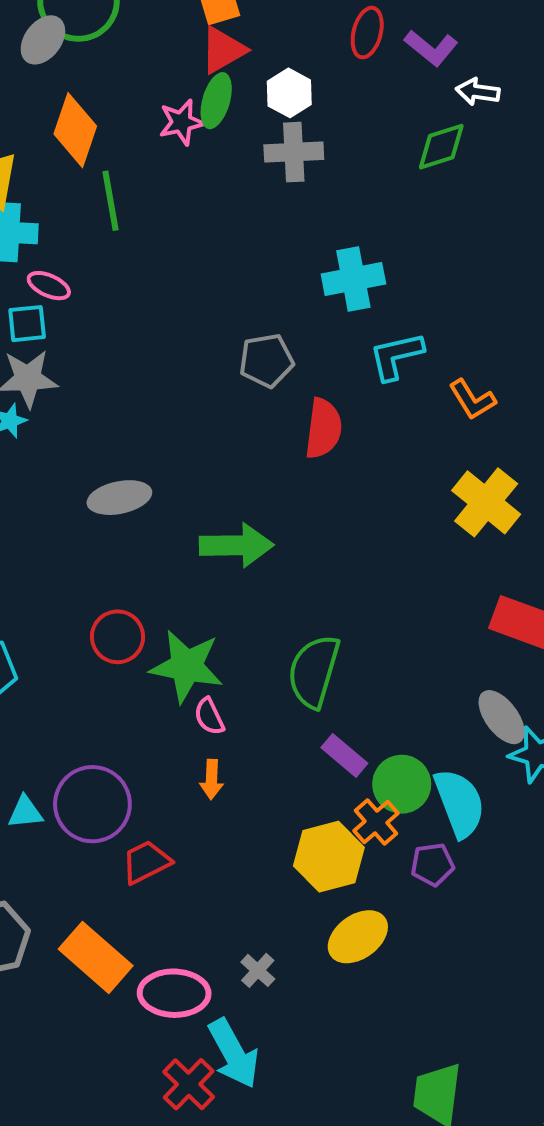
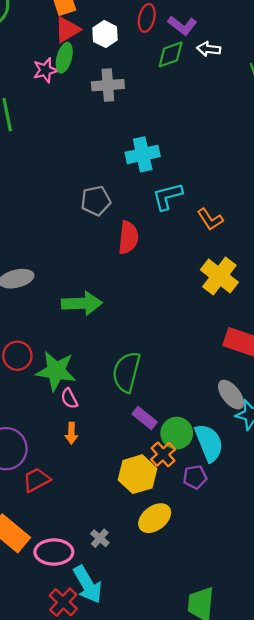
white hexagon: (289, 93) -> (105, 34), moved
green diamond: (441, 147) -> (171, 54), moved

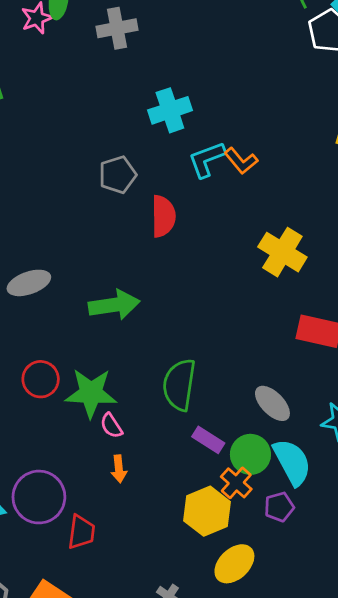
orange L-shape: (210, 219) -> (241, 161), moved
gray ellipse: (231, 395) -> (272, 403), moved
red trapezoid: (36, 480) -> (81, 532), turned 132

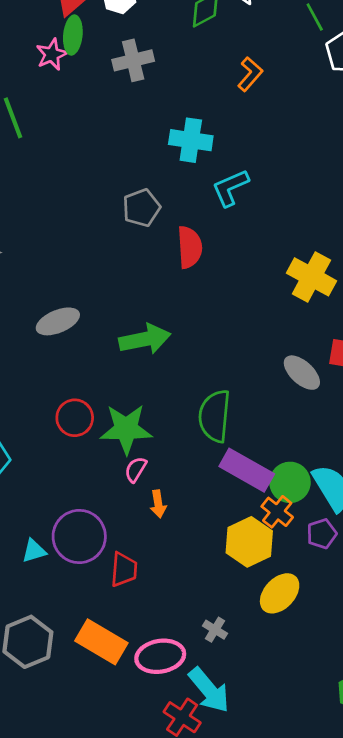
cyan cross: (170, 110) -> (191, 140), turned 30
orange L-shape: (241, 161) -> (250, 74), moved, turned -96
gray ellipse: (272, 403) -> (302, 373), moved
pink semicircle: (111, 426) -> (136, 469), moved, turned 68
purple rectangle: (208, 440) -> (247, 470), size x1.6

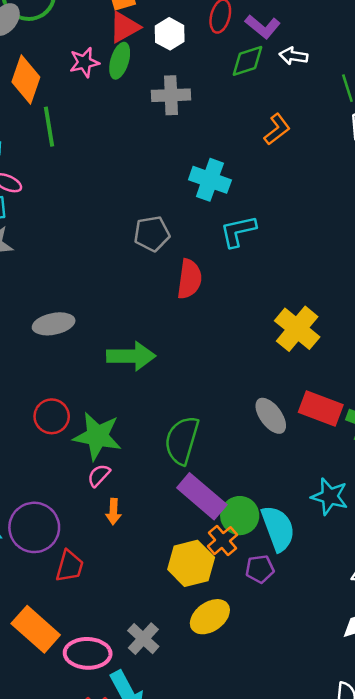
pink star: (52, 54) -> (84, 62), moved
gray cross: (215, 630) -> (143, 639), size x1.4

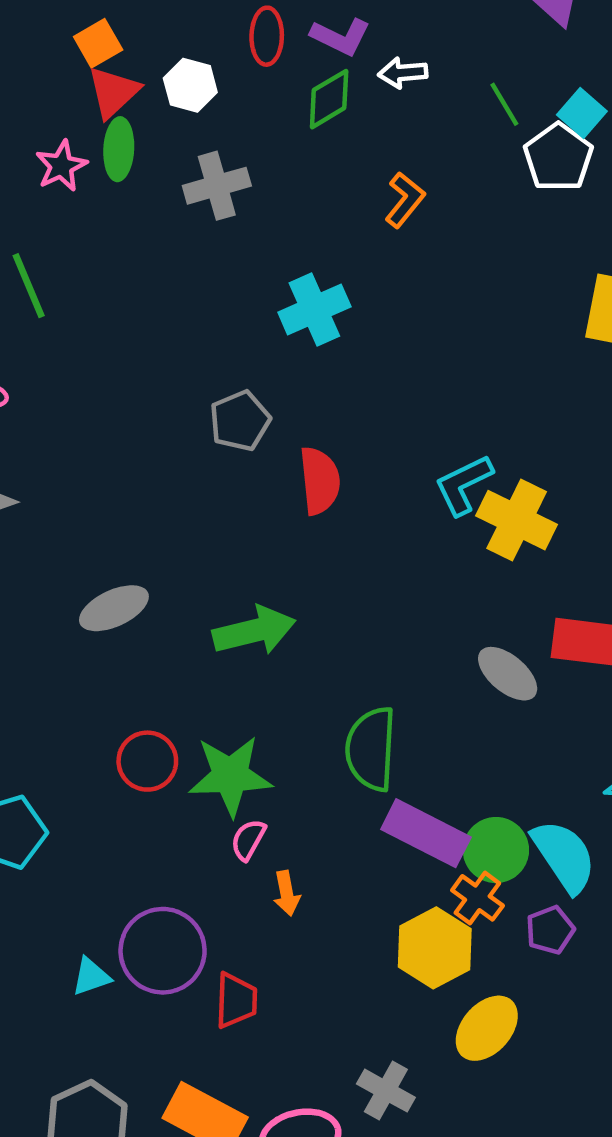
cyan cross: (210, 180) -> (314, 309), turned -30
cyan L-shape: (238, 231) -> (463, 485), moved

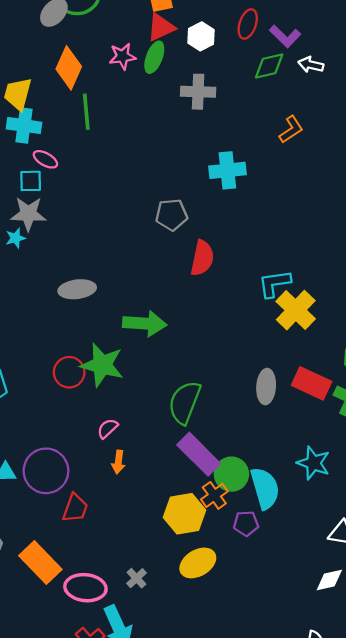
gray ellipse: (508, 674) -> (266, 387), turned 36
green star: (230, 776) -> (102, 365), moved
gray cross: (386, 1091) -> (136, 578), size x0.7

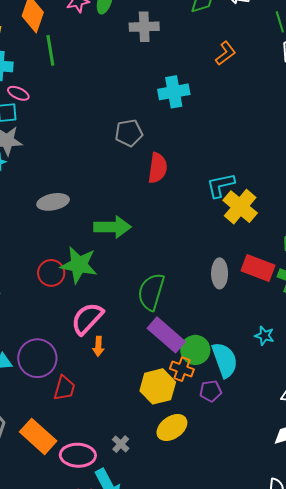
pink semicircle: (108, 428) -> (87, 319), size x1.8
cyan star: (314, 463) -> (264, 336), size x0.7
orange cross: (214, 495) -> (182, 369), turned -30

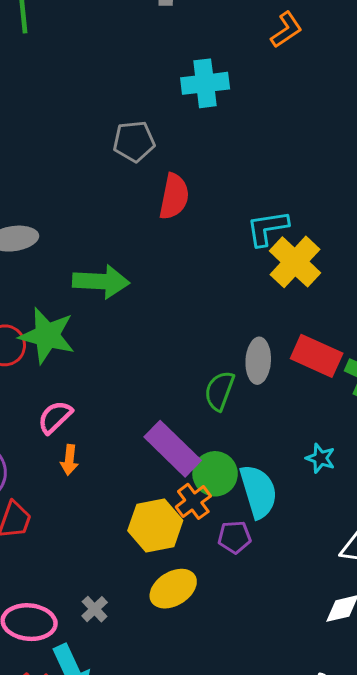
green semicircle: (151, 292) -> (219, 391), moved, size x0.7
pink semicircle: (87, 319) -> (55, 417), size x0.7
orange cross: (182, 369) -> (193, 501), turned 30

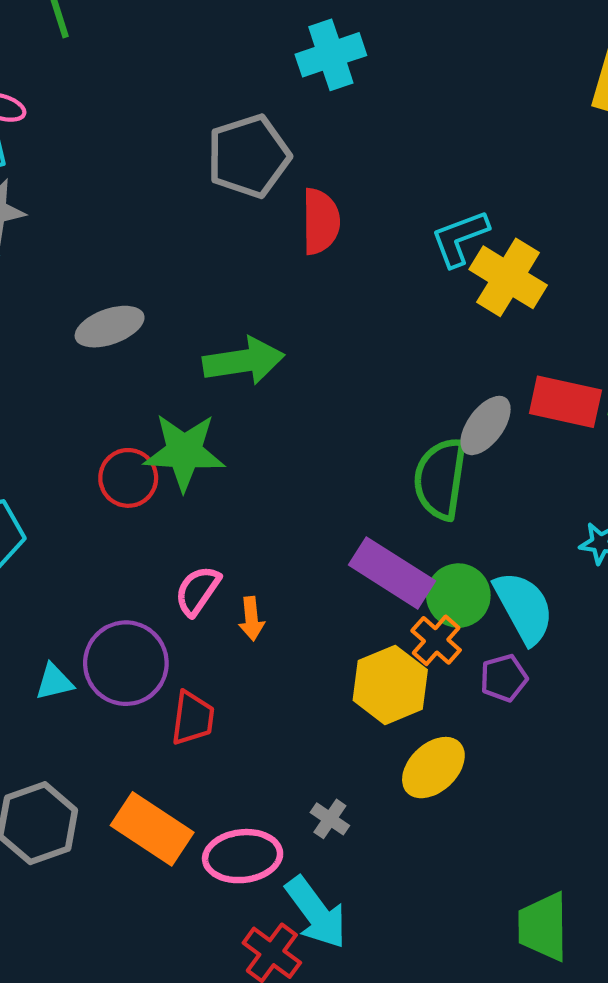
gray pentagon: (134, 141) -> (249, 156), size x1.4
gray ellipse: (258, 361) -> (486, 425), turned 45
green semicircle: (219, 391) -> (440, 479), size x1.4
pink semicircle: (55, 417) -> (198, 591), moved

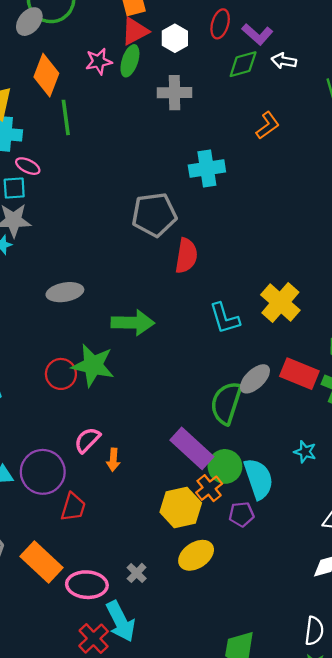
cyan L-shape: (460, 238) -> (225, 318), moved, turned -96

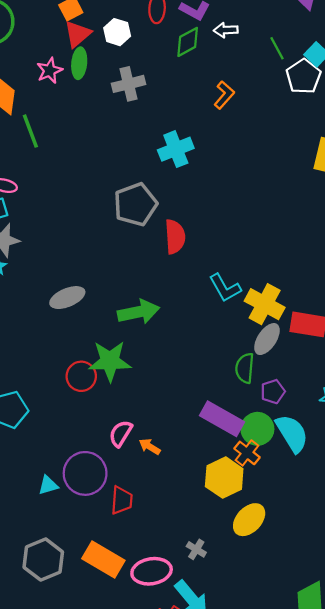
yellow cross: (280, 303) -> (265, 304), moved
green semicircle: (226, 403) -> (245, 368), size x0.7
orange arrow: (113, 460) -> (150, 447), turned 130
purple pentagon: (241, 514) -> (273, 392), moved

